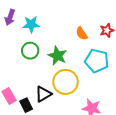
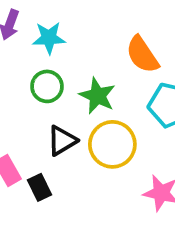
orange semicircle: (82, 33) -> (142, 55), size x1.5
black triangle: (43, 94) -> (62, 141), moved

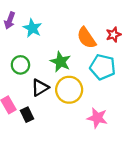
cyan star: (49, 38) -> (32, 28), turned 30
green circle: (47, 86) -> (20, 65), moved

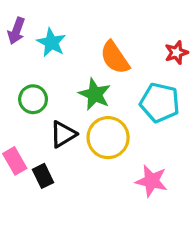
orange semicircle: (86, 38) -> (115, 58), moved

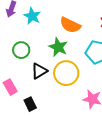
orange semicircle: (115, 58) -> (70, 25), turned -30
black rectangle: (43, 176) -> (30, 104), moved

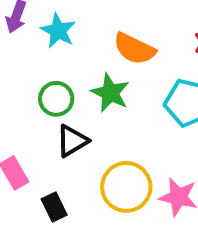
green circle: (21, 50) -> (56, 99), moved
yellow circle: (66, 73) -> (126, 187), moved

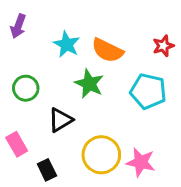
cyan star: (58, 31) -> (67, 44), moved
green circle: (56, 99) -> (26, 88), moved

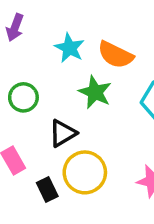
yellow circle: (101, 155) -> (85, 172), moved

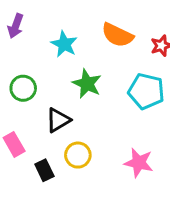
orange semicircle: (116, 55) -> (117, 35), moved
yellow circle: (85, 172) -> (78, 155), size x0.7

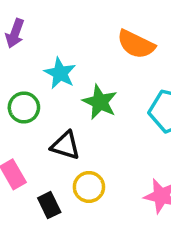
cyan star: (64, 44) -> (60, 73), moved
black triangle: (58, 120) -> (65, 145), turned 48

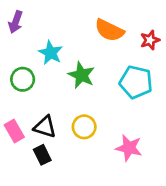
black triangle: (65, 145) -> (45, 127), moved
yellow circle: (89, 187) -> (84, 127), moved

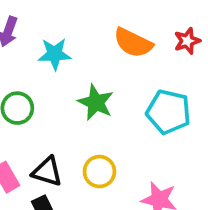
red star: (150, 40) -> (187, 41), moved
cyan star: (51, 53) -> (55, 54), moved, turned -30

